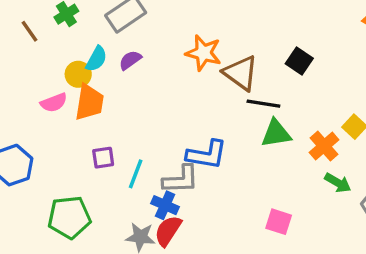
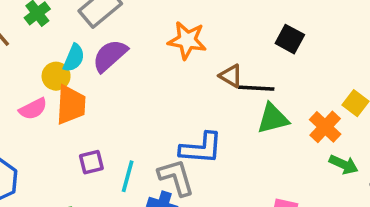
purple semicircle: (130, 60) -> (110, 56), size x1.5
brown triangle: (241, 73) -> (231, 76), moved, size x0.6
gray L-shape: (181, 179) -> (176, 177), turned -99

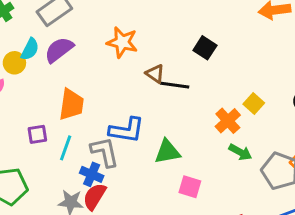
orange trapezoid: (71, 105) -> (71, 105), moved
green triangle: (273, 119) -> (167, 152), moved

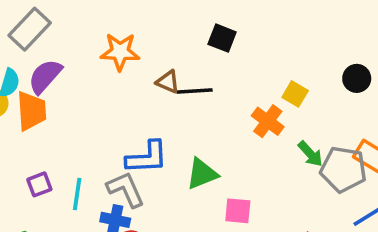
orange trapezoid: (71, 105) -> (31, 111), moved
green arrow: (240, 152) -> (310, 154), moved, turned 30

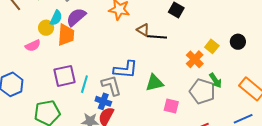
black circle: (357, 78) -> (238, 42), moved
gray pentagon: (343, 169) -> (202, 91), moved
purple square: (39, 184) -> (65, 76), size x1.6

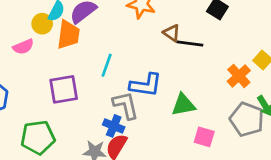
cyan line: (84, 84) -> (107, 65), moved

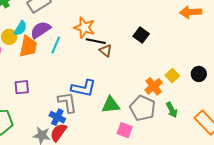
black line: (190, 43) -> (96, 41), moved
cyan line: (107, 65) -> (56, 45), moved
purple square: (64, 89) -> (22, 87), size x0.7
gray pentagon: (247, 119) -> (143, 108), moved

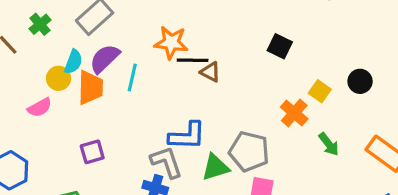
black square: (141, 35) -> (280, 46), moved
green triangle: (111, 105) -> (215, 167), moved
gray pentagon: (143, 108) -> (249, 151), moved

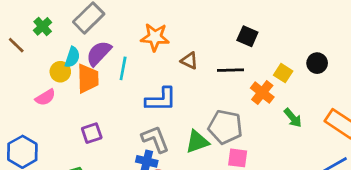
black line: (193, 60) -> (231, 70), moved
blue L-shape: (187, 136) -> (161, 100), moved

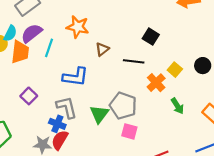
brown triangle: (189, 61) -> (102, 49), turned 48
purple square: (92, 133) -> (29, 96), moved, turned -35
green triangle: (197, 142) -> (99, 114), turned -42

